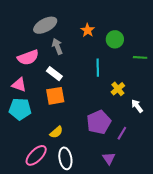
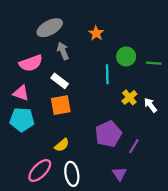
green circle: (115, 39) -> (126, 56), moved
white arrow: (137, 106) -> (150, 105), moved

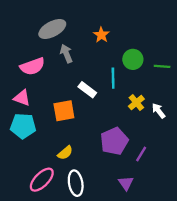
white rectangle: (60, 81) -> (87, 90), moved

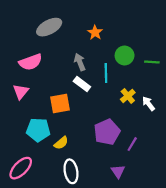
gray arrow: (66, 54) -> (80, 62), moved
pink triangle: (22, 98) -> (21, 92), turned 49
cyan pentagon: (23, 126) -> (38, 130), moved
pink ellipse: (42, 180) -> (21, 168), moved

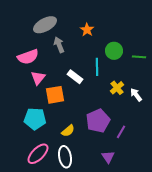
gray arrow: (80, 62) -> (59, 45), moved
pink triangle: (21, 92) -> (38, 78), moved
yellow semicircle: (61, 143) -> (68, 131), moved
pink ellipse: (21, 168) -> (38, 154), moved

